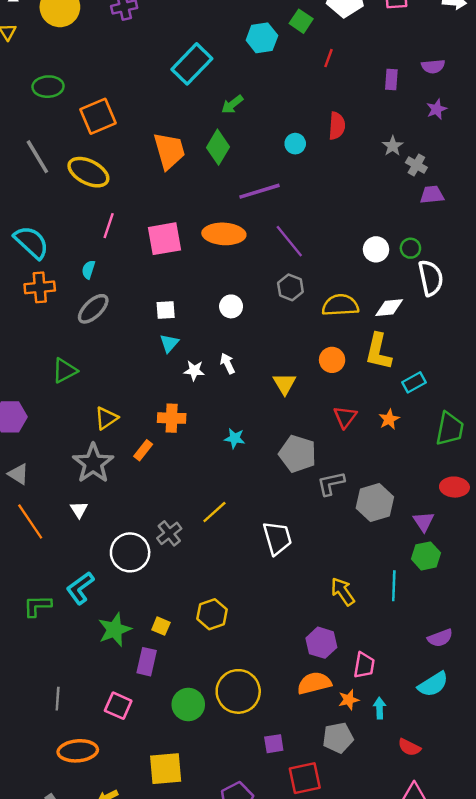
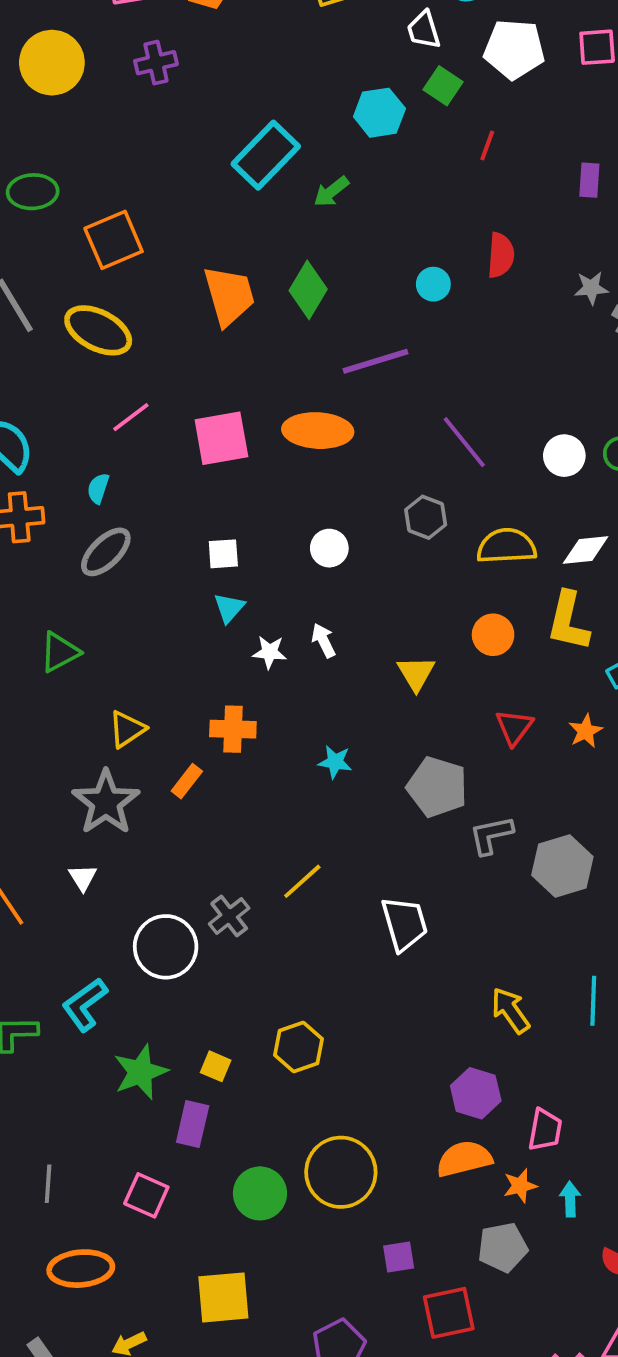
green arrow: (232, 104) -> (331, 192), moved
gray star: (393, 146) -> (591, 288), turned 30
pink line: (109, 226) -> (131, 417), turned 35
purple line: (289, 241) -> (464, 442), moved

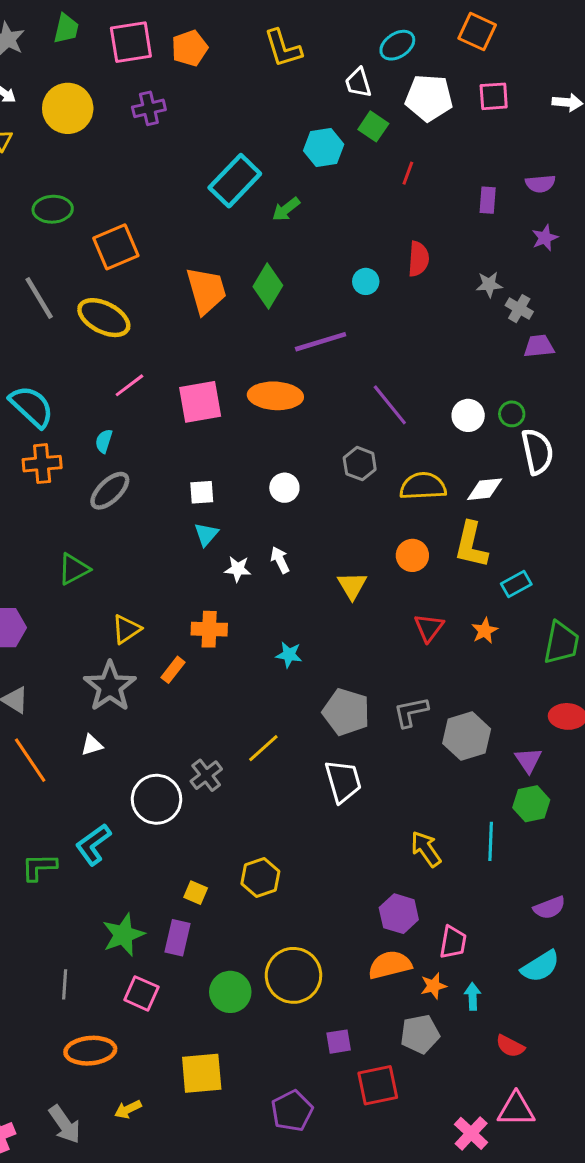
gray pentagon: (437, 787) -> (346, 712), moved
white triangle: (83, 877) -> (92, 745), turned 45
green star: (141, 1072) -> (123, 935), moved

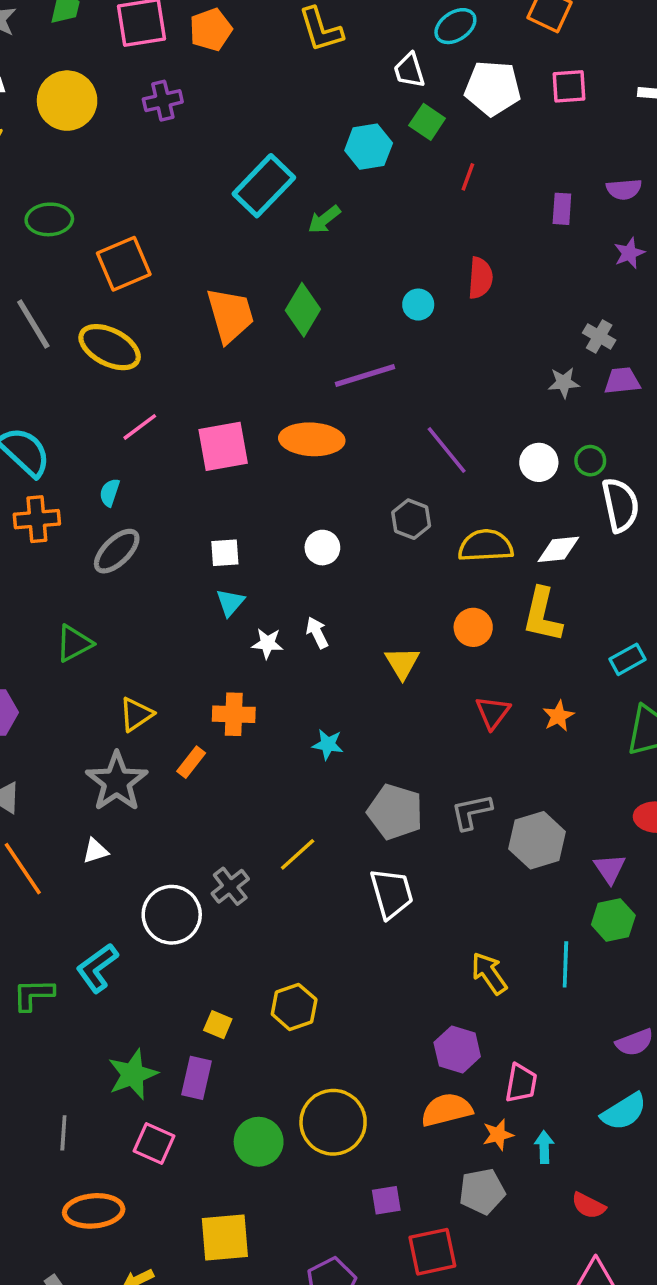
gray star: (489, 284) -> (564, 383), moved
cyan rectangle: (516, 584) -> (628, 659), moved

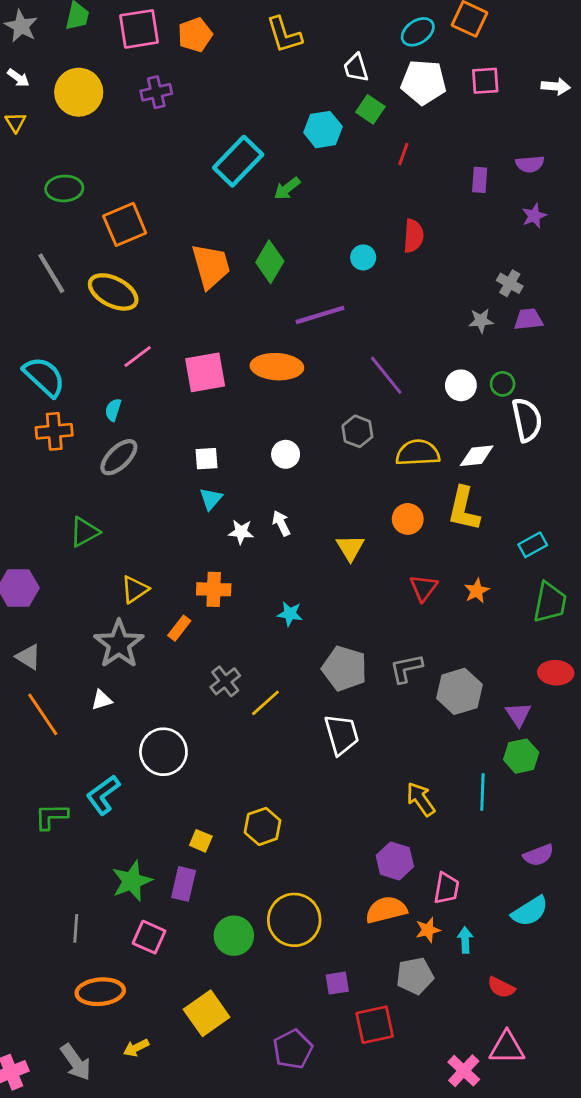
cyan ellipse: (455, 26) -> (418, 32), moved
gray cross: (230, 886) -> (225, 681), moved
yellow square: (225, 1238) -> (207, 1013), turned -30

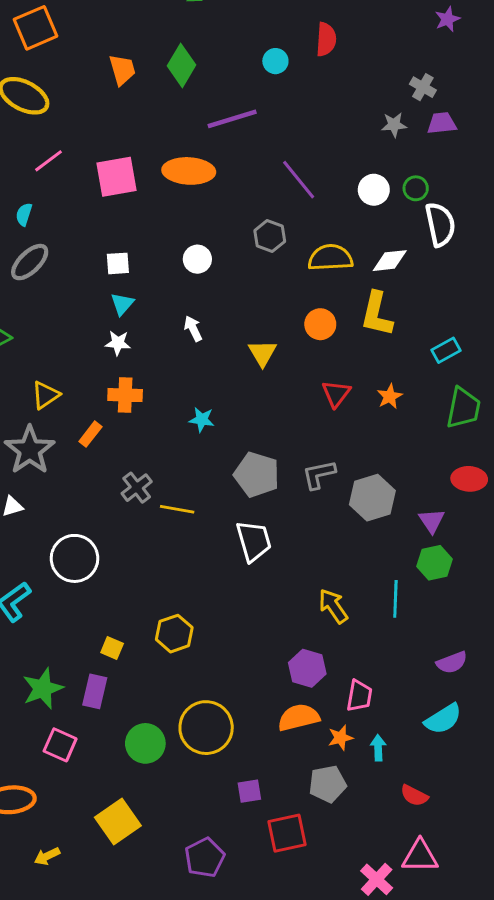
orange trapezoid: (211, 266) -> (122, 70), size x0.7
white star: (241, 532) -> (118, 343), moved
yellow line: (265, 703) -> (177, 509), turned 52

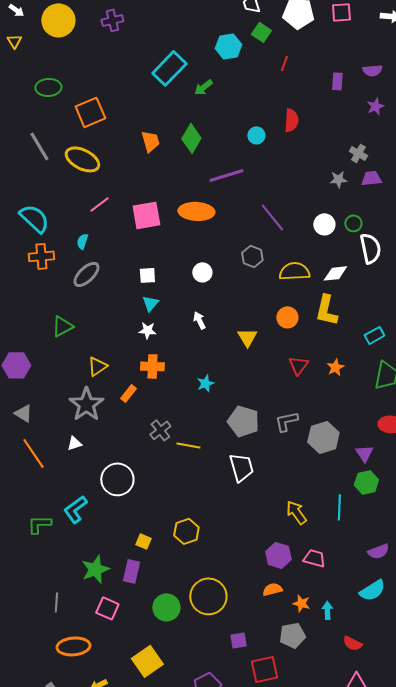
cyan star: (202, 420) -> (205, 383), turned -30
pink trapezoid: (359, 696) -> (314, 558), moved, turned -85
orange semicircle: (299, 717) -> (272, 589), size x0.7
orange star: (341, 738) -> (301, 603), turned 30

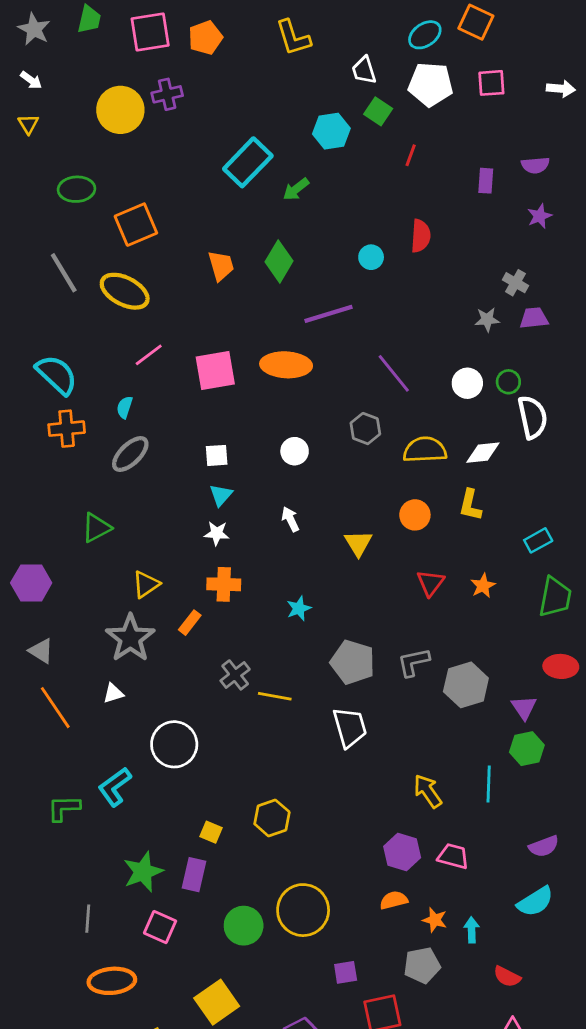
yellow circle: (58, 20) -> (120, 110), moved
yellow L-shape: (326, 310) -> (470, 505), size x0.7

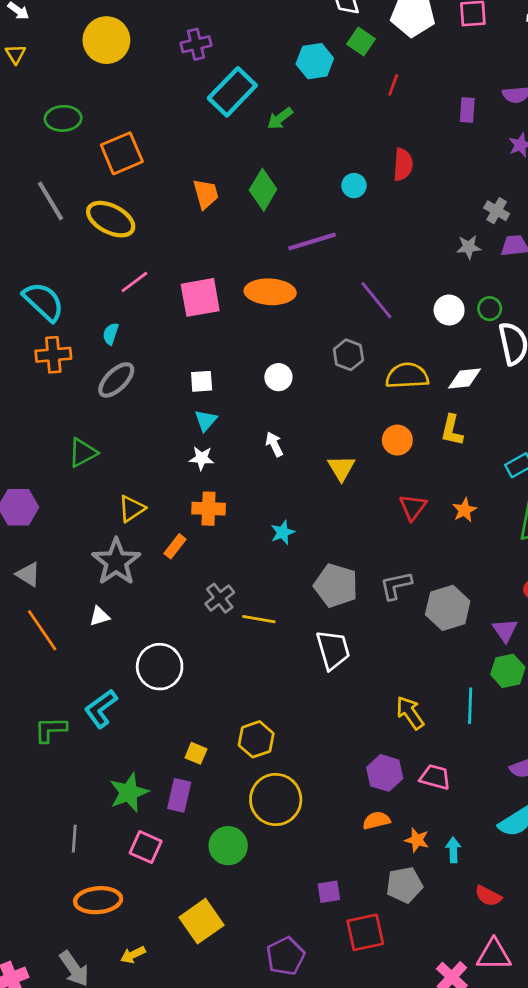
purple cross: (167, 94) -> (196, 44), moved
yellow circle: (303, 910) -> (276, 799), moved

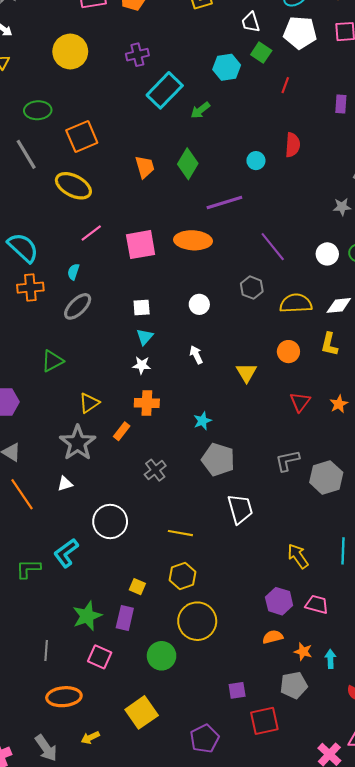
gray line: (51, 201) -> (26, 154), moved
gray pentagon: (336, 586) -> (218, 460), moved
yellow line: (259, 619) -> (180, 533), moved

